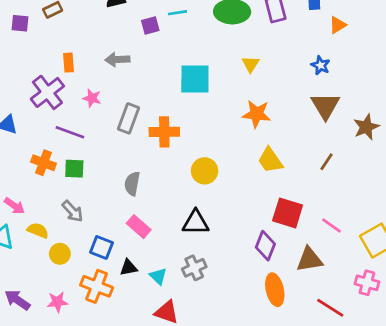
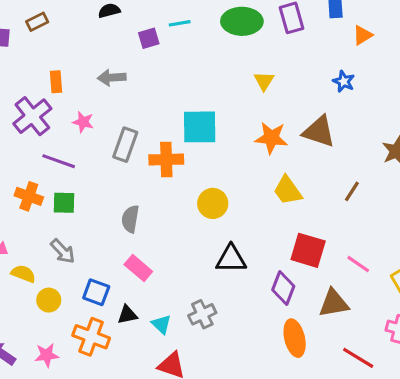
cyan square: (195, 79) -> (200, 127), moved
brown triangle: (325, 106) -> (319, 132), moved, turned -40
black triangle: (196, 223) -> (231, 259), moved

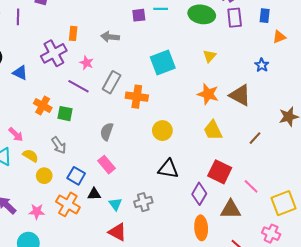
cyan square: (200, 127) -> (163, 62), moved, turned -30
purple line: (59, 161) -> (78, 86), moved

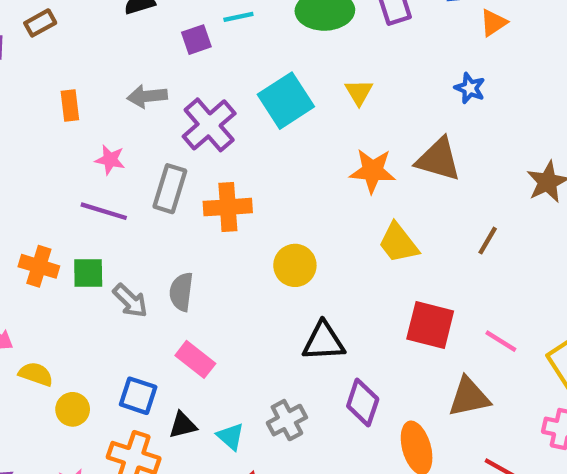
purple cross: (54, 53) -> (209, 125), moved
cyan square: (163, 62) -> (286, 101), moved
gray arrow: (59, 145) -> (130, 301), moved
purple diamond: (199, 194) -> (363, 402), moved

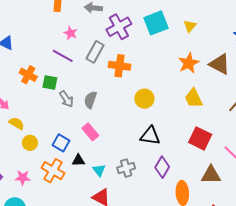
orange star: (373, 171) -> (189, 63), turned 30

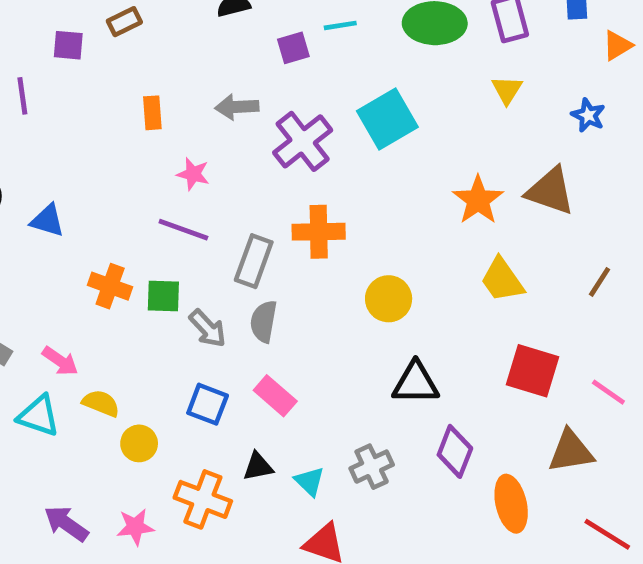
yellow triangle: (190, 26) -> (507, 90), moved
gray rectangle: (95, 52) -> (254, 261), moved
blue square: (61, 143) -> (208, 404), moved

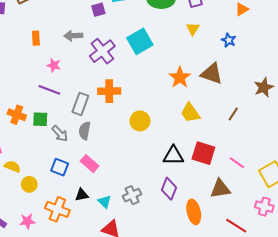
black triangle: (416, 383) -> (173, 156), moved

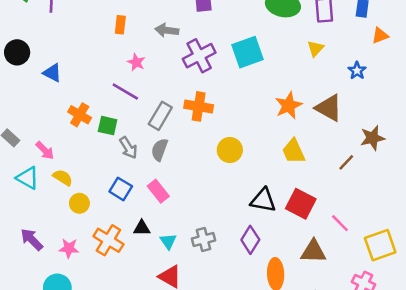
brown star: (264, 87) -> (372, 138), moved

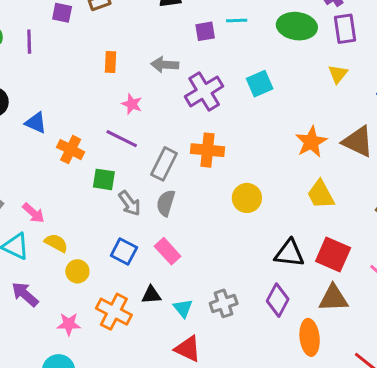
cyan square: (248, 52) -> (260, 84), size x0.7
orange cross: (80, 115) -> (71, 150), moved
purple arrow: (32, 239) -> (25, 294), moved
brown triangle: (313, 251) -> (333, 298), moved

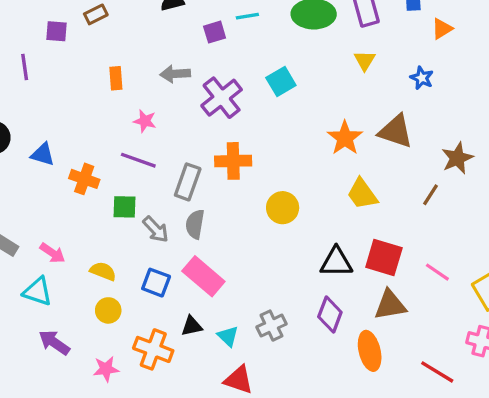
yellow semicircle: (56, 243) -> (103, 271), moved
pink rectangle: (168, 251) -> (203, 276), size x1.4

